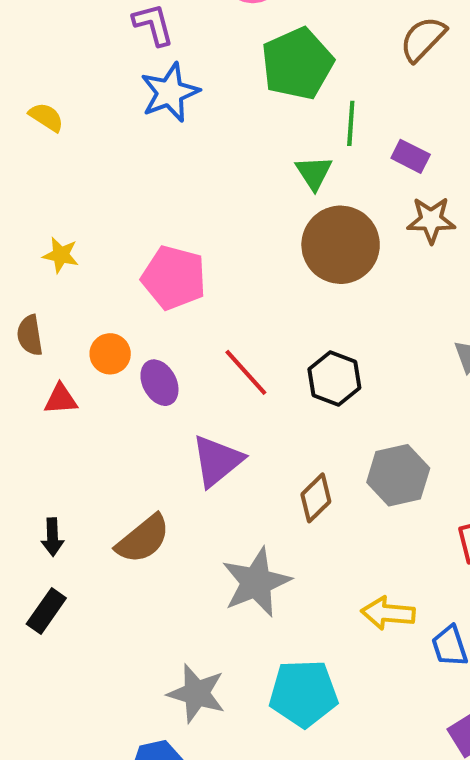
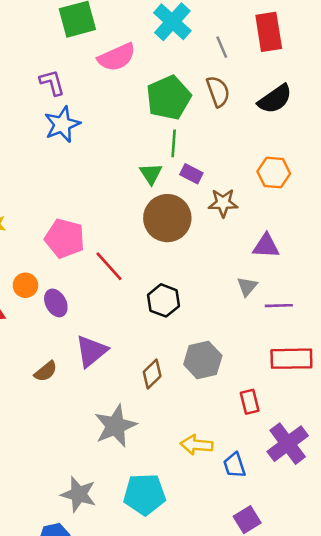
brown semicircle: (423, 39) -> (218, 91), turned 116
green pentagon: (297, 64) -> (169, 98), moved
purple rectangle: (411, 156) -> (191, 174), moved
red line: (246, 372) -> (109, 266), moved
brown semicircle: (143, 539) -> (46, 371), moved, size x0.7

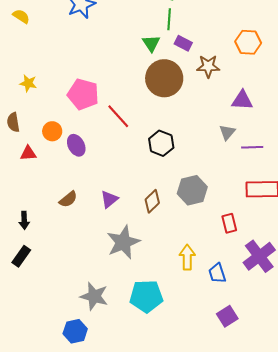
purple triangle: (91, 351) -> (109, 199), moved, size x0.7
yellow arrow: (196, 445) -> (187, 257), turned 85

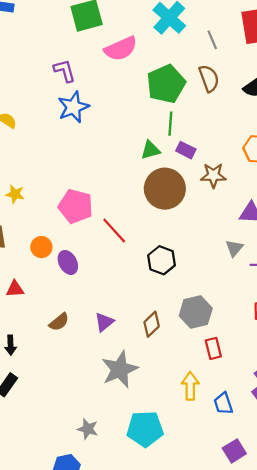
green triangle: (151, 43) -> (151, 150), turned 48
red triangle: (28, 153) -> (15, 289), moved
red rectangle: (229, 223) -> (213, 348), moved
gray star: (94, 296) -> (88, 429), size x0.7

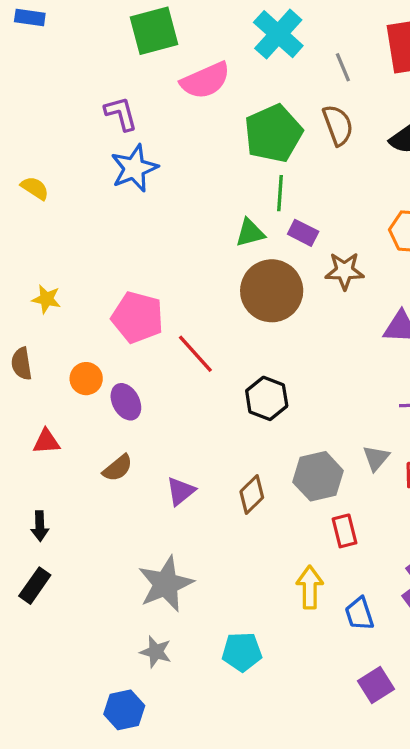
gray triangle: (234, 248) -> (376, 458), moved
brown semicircle: (59, 322) -> (118, 468), moved
gray star: (120, 369) -> (166, 584), moved
cyan pentagon: (145, 429) -> (242, 652), size x0.7

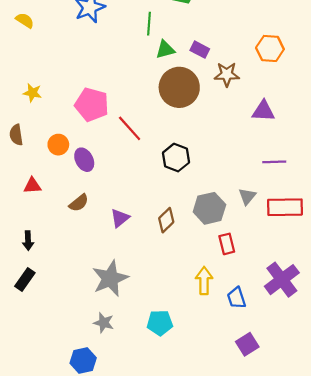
green line: (280, 193) -> (149, 24), moved

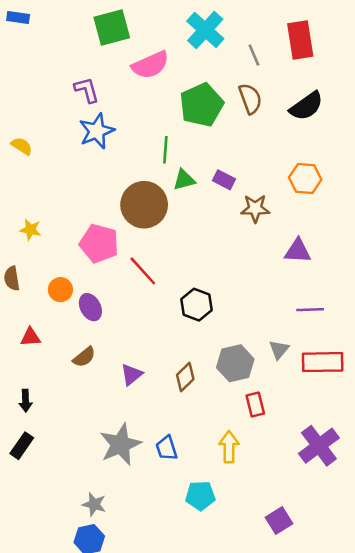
brown circle: (179, 87) -> (144, 205), moved
blue trapezoid: (236, 298) -> (167, 448), moved
gray star: (104, 323) -> (94, 504), moved
cyan pentagon: (160, 323) -> (200, 496), moved

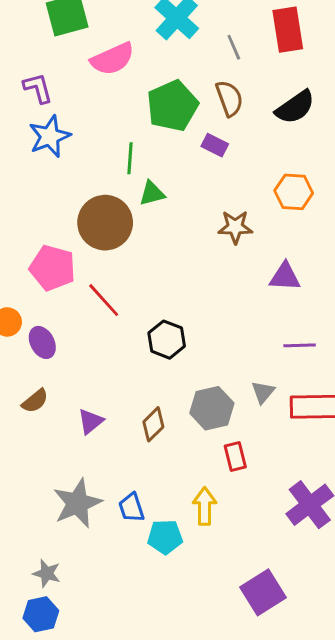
purple rectangle: (224, 180) -> (215, 145), moved
cyan pentagon: (200, 496) -> (165, 537), moved
purple square: (279, 521) -> (263, 592), size x1.4

